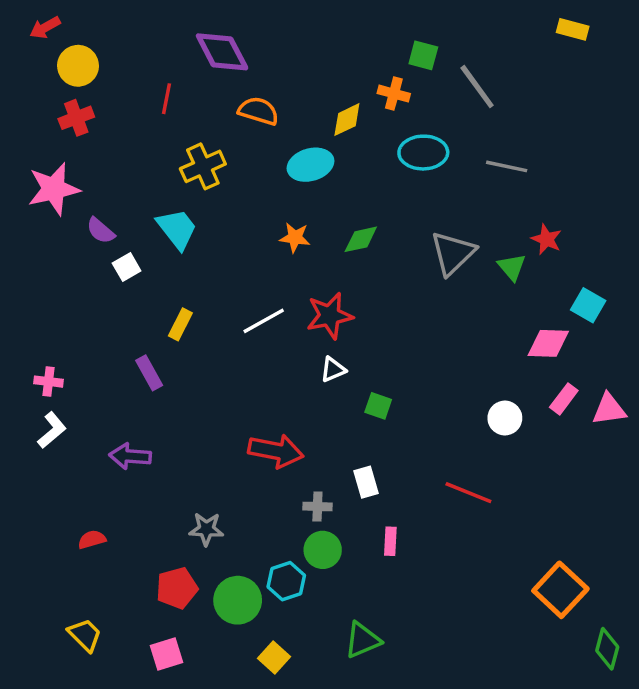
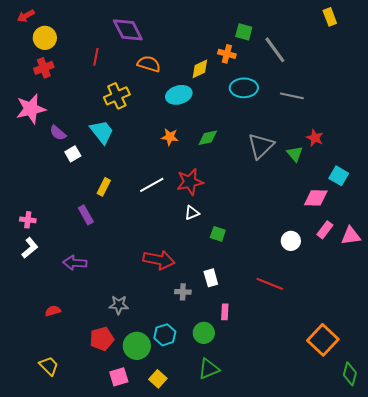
yellow rectangle: (573, 29) -> (330, 17), turned 54
green circle: (323, 550) -> (204, 333), moved
pink square: (166, 654) -> (119, 377), moved

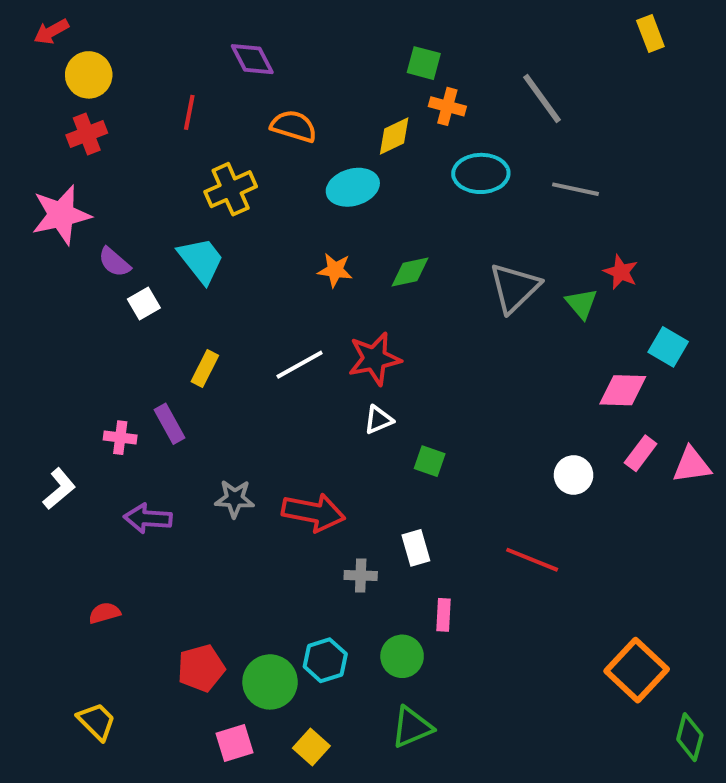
purple diamond: (128, 30) -> (252, 59), size x0.7
green square: (244, 32) -> (424, 63), moved
pink cross: (28, 220) -> (120, 438), moved
gray star: (119, 305) -> (235, 499), moved

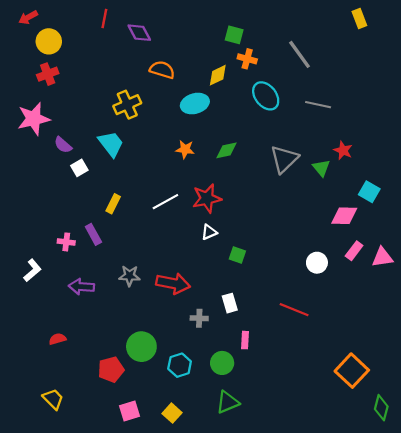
red line: (189, 112) -> (104, 18), moved
cyan ellipse: (481, 173) -> (266, 96), turned 52
green circle: (270, 682) -> (141, 347), moved

